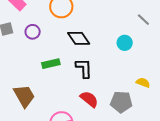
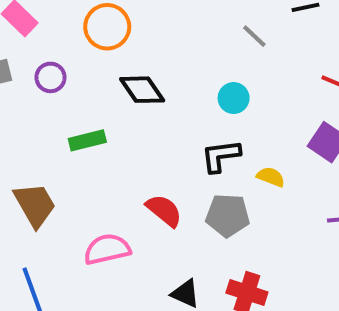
gray line: (143, 20) -> (254, 36), moved
black L-shape: (84, 68) -> (221, 156), moved, turned -95

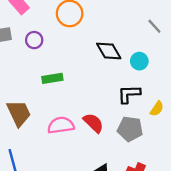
black diamond: (142, 90) -> (109, 51), moved
yellow semicircle: (271, 177) -> (157, 109), turned 98
pink semicircle: (107, 249) -> (61, 125), moved

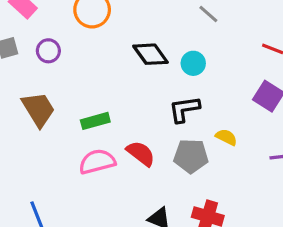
green rectangle: (52, 78) -> (95, 121), moved
yellow semicircle: (157, 109) -> (226, 137), moved, turned -91
brown trapezoid: (19, 113) -> (38, 109), moved

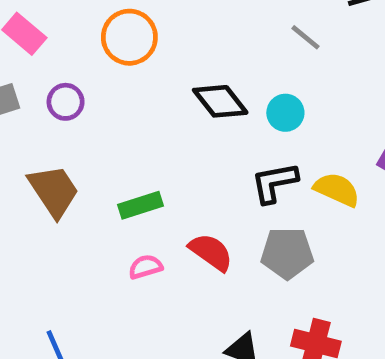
yellow semicircle: (226, 137) -> (337, 190), moved, size x1.4
pink semicircle: (97, 162) -> (145, 267), size x0.6

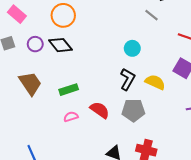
gray line: (306, 37) -> (151, 15), moved
black diamond: (220, 101) -> (61, 45), moved
black L-shape: (274, 183) -> (128, 79), turned 130

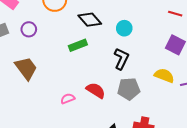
black diamond: (61, 45) -> (90, 20), moved
yellow semicircle: (155, 82) -> (164, 76), moved
green rectangle: (69, 90) -> (78, 45), moved

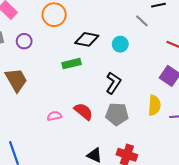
black diamond: (90, 20) -> (87, 39), turned -45
cyan circle: (124, 28) -> (120, 44), moved
yellow semicircle: (164, 76) -> (154, 105), turned 66

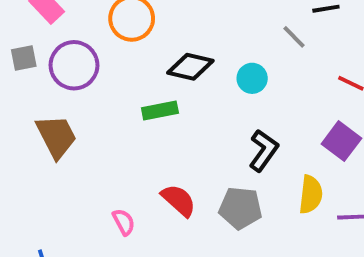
purple circle: (24, 41) -> (74, 65), size x1.6
black L-shape: (113, 83) -> (264, 150), moved
pink semicircle: (54, 116) -> (124, 222), moved, turned 72

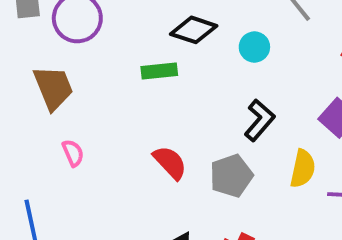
gray pentagon: (240, 208) -> (231, 176), turned -30
pink semicircle: (124, 222) -> (73, 153), moved

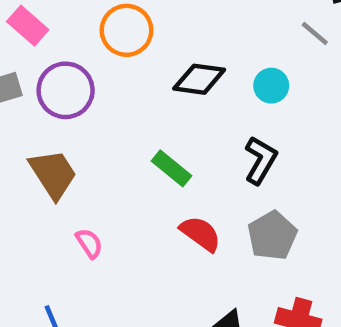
green rectangle: (159, 71) -> (171, 168), moved, turned 56
black L-shape: (259, 120) -> (261, 160), moved

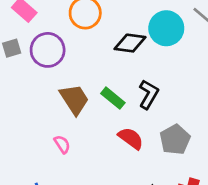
cyan circle: (271, 86) -> (166, 28), moved, size x1.6
black L-shape: (261, 160) -> (149, 94), moved
brown trapezoid: (53, 174) -> (74, 99), moved

